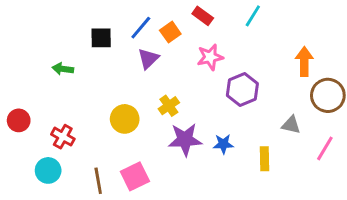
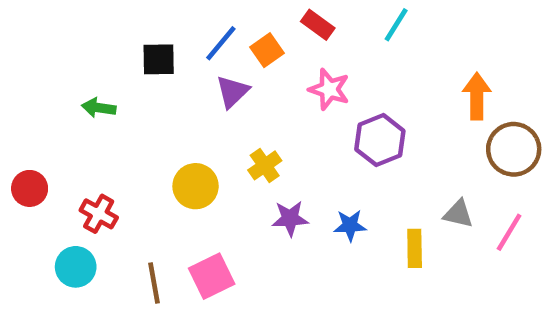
pink star: (210, 57) -> (329, 89), turned 30
gray triangle: (291, 125) -> (458, 214), moved
purple star: (185, 140) -> (290, 218), size x0.7

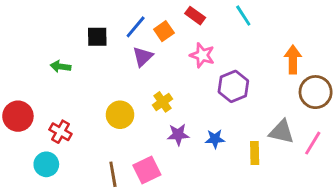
cyan line: (396, 25) -> (243, 16), turned -65
red circle: (30, 188) -> (18, 116), size x1.4
gray triangle: (458, 214) -> (282, 132), size x1.4
pink square: (212, 276) -> (147, 170), moved
brown line: (154, 283) -> (113, 174), moved

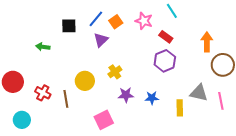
red rectangle: (195, 16) -> (166, 37), moved
pink star: (202, 55) -> (144, 21), moved
pink line: (313, 143) -> (221, 101), turned -42
cyan circle: (46, 164) -> (22, 120), moved
brown line: (113, 174) -> (66, 99), moved

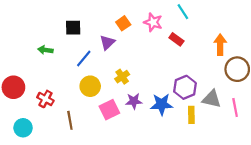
blue line: (96, 19) -> (84, 58), moved
purple hexagon: (165, 61) -> (185, 87), moved
blue star: (152, 98) -> (162, 104), size x1.5
brown line: (66, 99) -> (70, 120), moved
pink square: (104, 120) -> (109, 110), moved

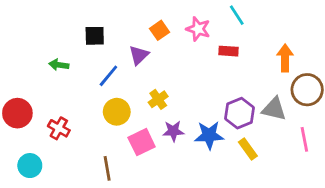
red rectangle: (176, 39) -> (228, 51), turned -32
gray triangle: (212, 99) -> (274, 109), moved
yellow rectangle: (191, 115) -> (248, 149), turned -35
brown line: (70, 120) -> (107, 168), moved

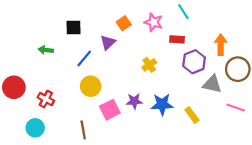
yellow cross: (158, 99) -> (149, 65), moved
purple hexagon: (240, 113) -> (194, 62), moved
pink line: (304, 139) -> (236, 108), turned -60
cyan circle: (30, 166) -> (35, 128), moved

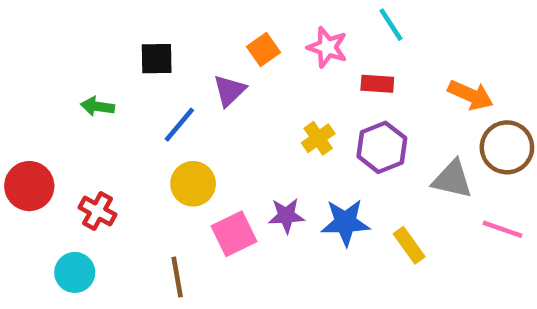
orange arrow: (221, 45) -> (471, 95), turned 114
purple hexagon: (194, 62) -> (382, 147), moved

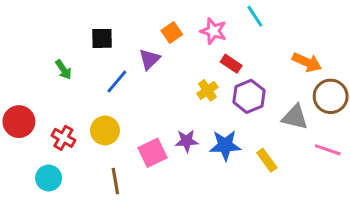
red rectangle: (377, 84) -> (231, 64), moved, turned 30
green arrow: (98, 106) -> (63, 70), turned -132
yellow circle: (193, 184) -> (105, 130), moved

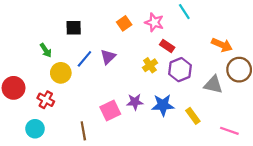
purple triangle: (150, 59) -> (108, 57), moved
yellow circle: (105, 130) -> (61, 73), moved
pink line: (328, 150) -> (229, 131), moved

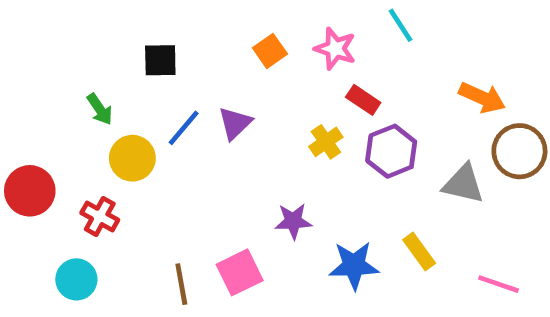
blue star: (163, 105) -> (354, 265), moved
pink square: (110, 110) -> (240, 272), moved

